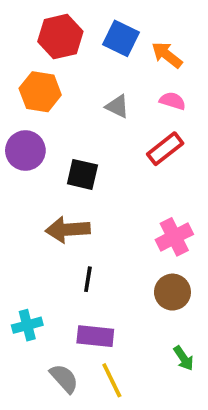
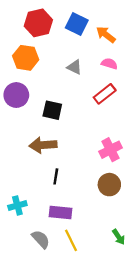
green arrow: (184, 358) -> (119, 237), moved

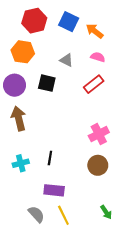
black square: (52, 110) -> (47, 83), moved
brown arrow: (43, 145) -> (19, 118), moved, turned 80
cyan cross: (17, 206) -> (21, 163), moved

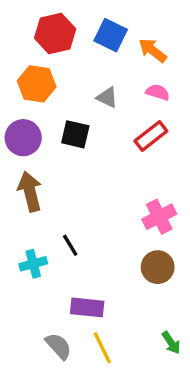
black line: (50, 158) -> (70, 245), moved, turned -40

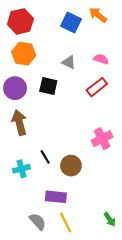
red hexagon: (55, 33) -> (20, 21), moved
orange arrow: (153, 50) -> (98, 15), moved
brown circle: (158, 267) -> (71, 166), moved

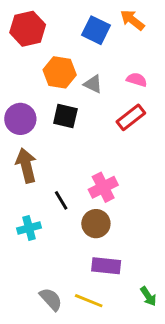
orange hexagon: (24, 54) -> (60, 72), moved
pink cross: (102, 139) -> (103, 187), moved
black line: (45, 157) -> (61, 200), moved
purple rectangle: (56, 197) -> (106, 266), moved
yellow line: (66, 223) -> (89, 301), turned -42

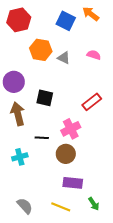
black square: (65, 116) -> (45, 98), moved
red rectangle: (131, 117) -> (92, 102), moved
black line: (61, 200) -> (42, 138), turned -56
green arrow: (148, 296) -> (94, 204), moved
gray semicircle: (51, 299) -> (25, 206), moved

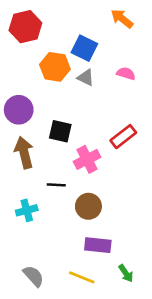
blue square: (66, 21) -> (84, 48), moved
pink cross: (71, 129) -> (87, 159), moved

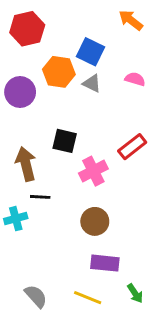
purple circle: (19, 110) -> (20, 92), moved
black line: (56, 185) -> (40, 197), moved
cyan cross: (27, 210) -> (16, 219), moved

